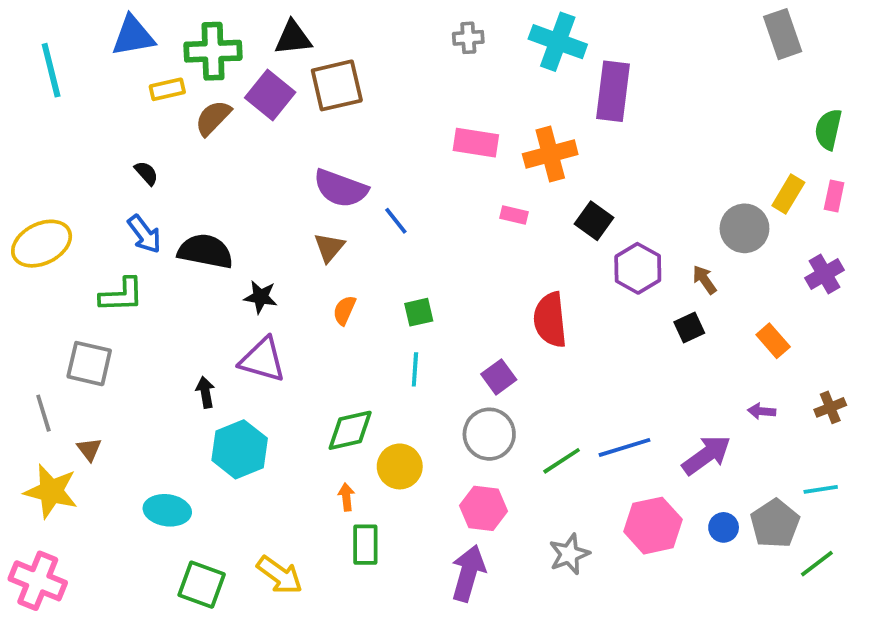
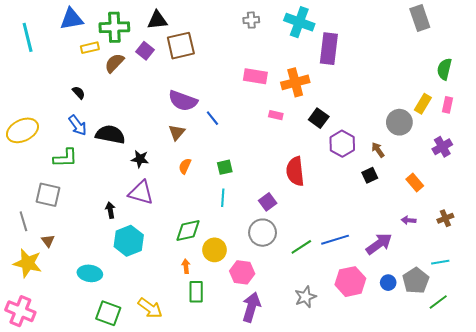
purple square: (270, 95) -> (145, 51), size x0.7
pink hexagon: (484, 508) -> (242, 272), moved

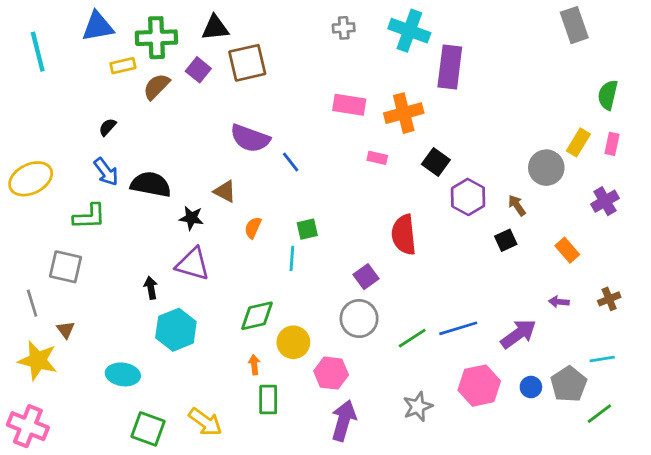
black semicircle: (79, 93) -> (108, 127), turned -96
brown triangle: (177, 132) -> (225, 191), moved, turned -42
cyan line: (223, 198) -> (292, 258), moved

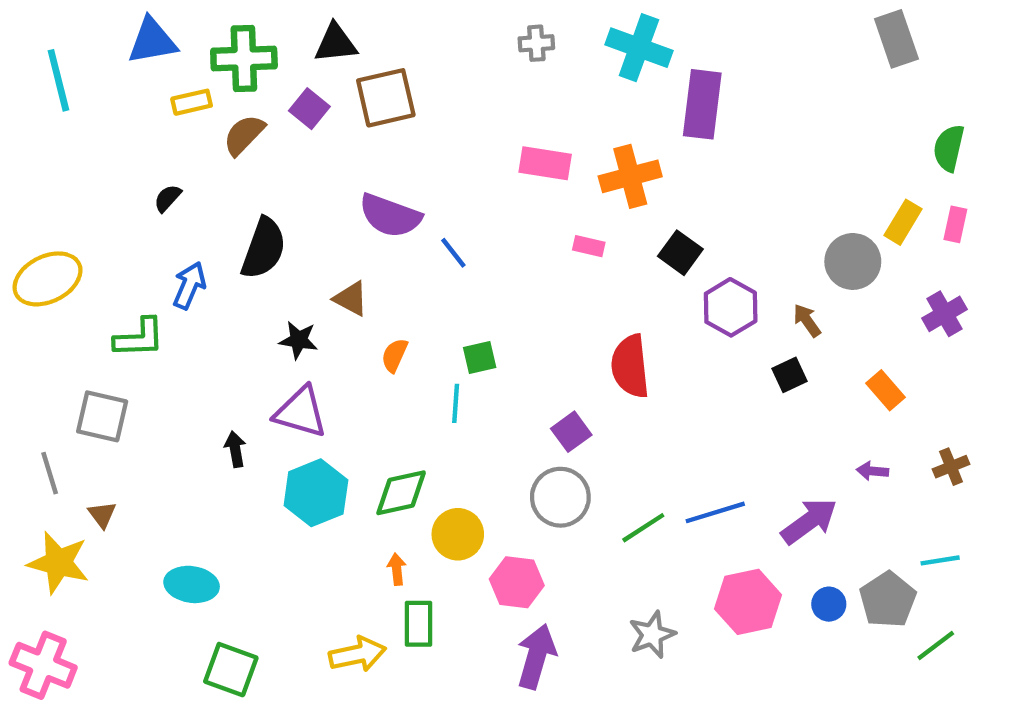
blue arrow: (106, 172) -> (189, 285), moved, turned -120
black semicircle: (151, 184) -> (264, 248), moved, turned 99
cyan hexagon: (176, 330) -> (316, 493), moved
yellow arrow: (205, 422) -> (357, 654), moved, turned -48

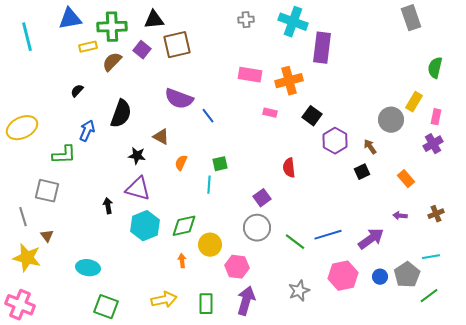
pink rectangle: (955, 224) -> (436, 117), moved
red semicircle: (630, 366) -> (289, 168), size x0.7
green line: (643, 528) -> (295, 242), turned 70
green rectangle: (419, 624) -> (206, 304), moved

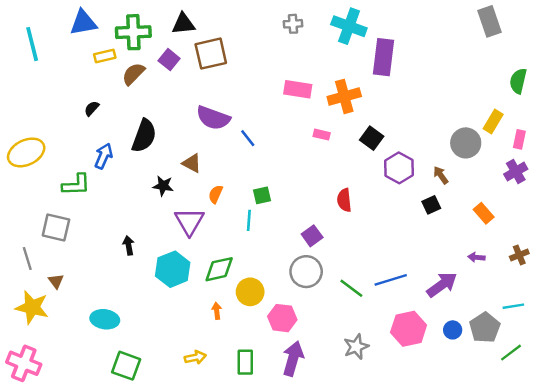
purple triangle: (138, 189) -> (189, 222), moved, turned 44
yellow arrow: (164, 300) -> (195, 357), size x0.7

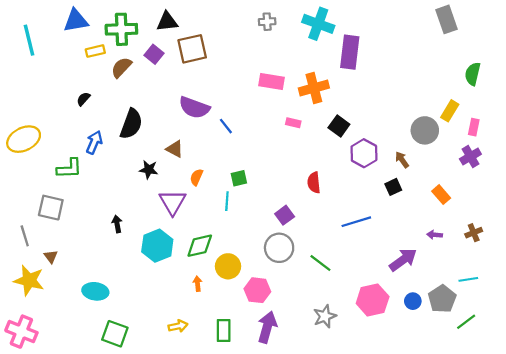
blue line: (391, 280) -> (356, 222), moved

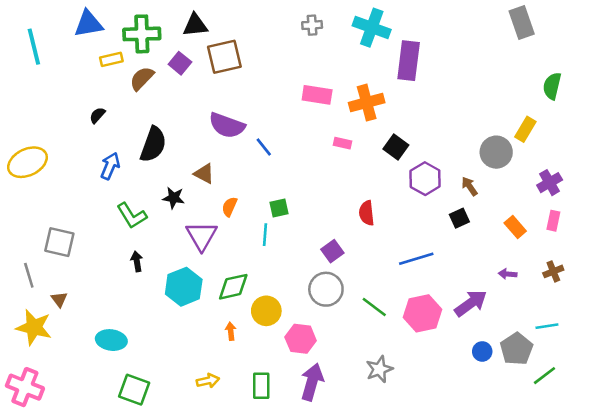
pink rectangle: (474, 127) -> (553, 221), moved
green L-shape: (69, 168) -> (132, 216), moved, turned 60
pink hexagon: (373, 300) -> (423, 313), moved

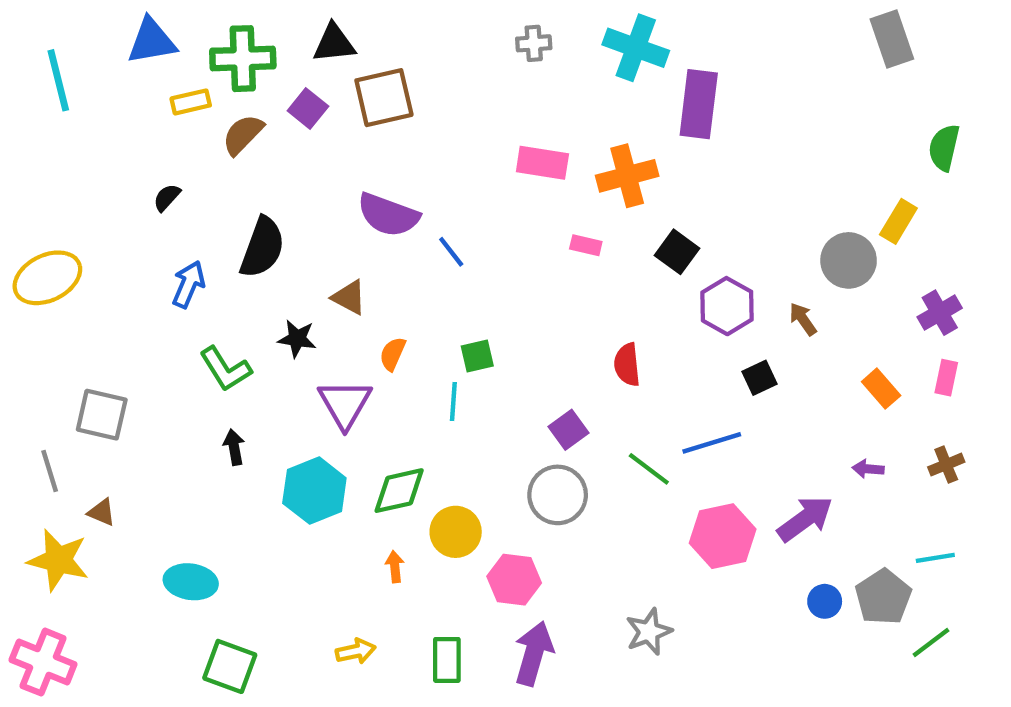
black square: (459, 218) -> (760, 378), moved
brown triangle: (59, 299) -> (102, 512), turned -30
green line: (374, 307) -> (649, 469), moved

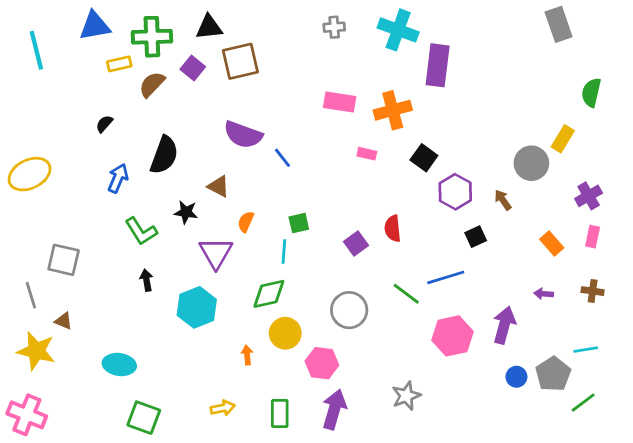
purple square: (568, 430) -> (356, 243), moved
brown cross: (946, 465) -> (593, 291), turned 30
green diamond: (399, 491) -> (269, 294), moved
purple arrow: (805, 519) -> (504, 325), turned -39

